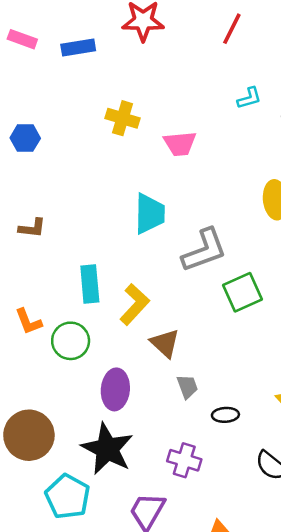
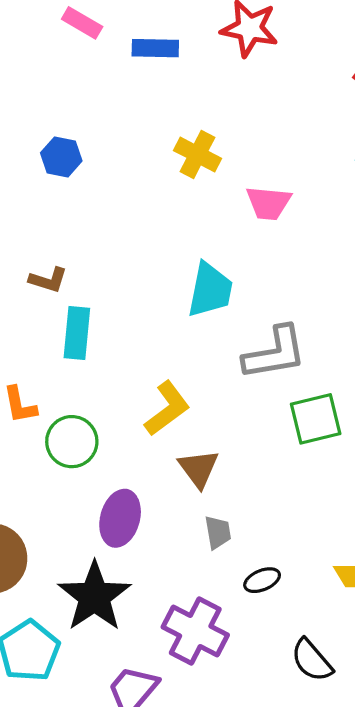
cyan rectangle: (90, 284) -> (77, 333), moved
black ellipse: (225, 415) -> (262, 580), turned -30
purple cross: (184, 460) -> (195, 631), size x1.4

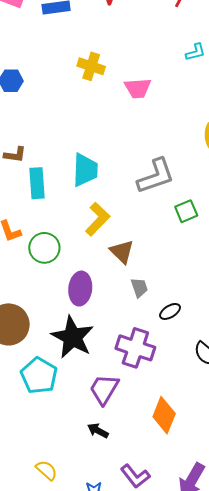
cyan trapezoid: (210, 290) -> (85, 170), moved
green square: (316, 419) -> (186, 211), size x0.7

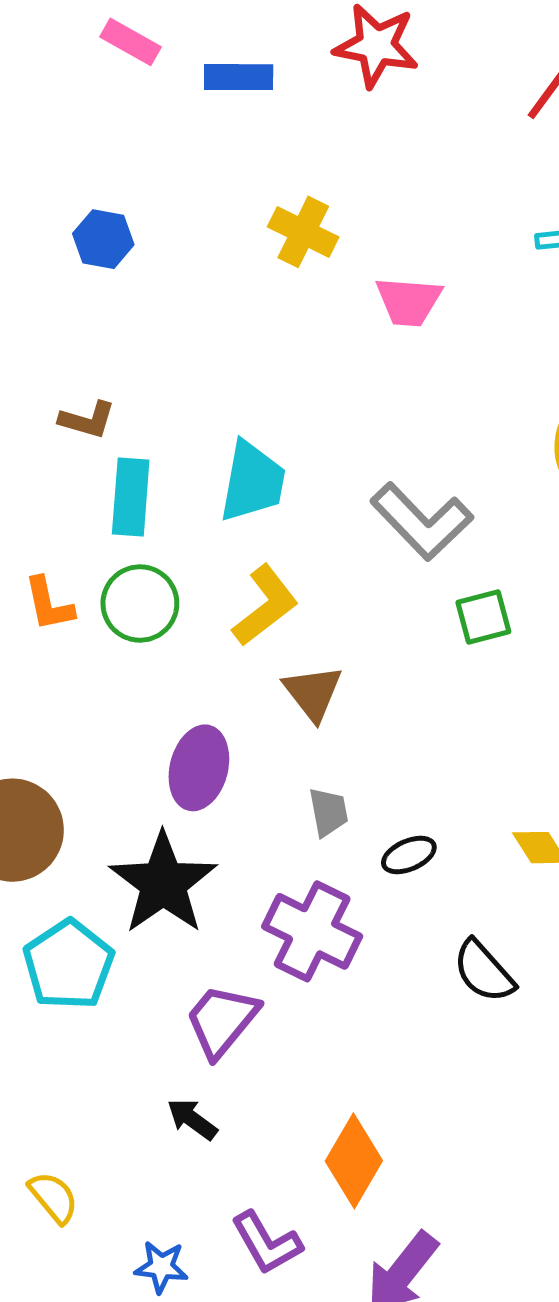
gray L-shape: (156, 176) -> (422, 521), turned 57
green circle: (44, 248) -> (140, 604), moved
gray trapezoid: (139, 287) -> (328, 812), moved
orange diamond: (164, 415) -> (354, 1161), moved

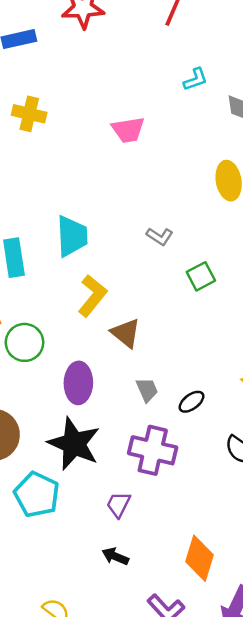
yellow cross: (303, 232) -> (29, 114), moved
gray L-shape: (422, 521) -> (160, 236), size x0.5
green circle: (140, 604) -> (25, 342), moved
purple trapezoid: (222, 1021) -> (118, 504), size x0.7

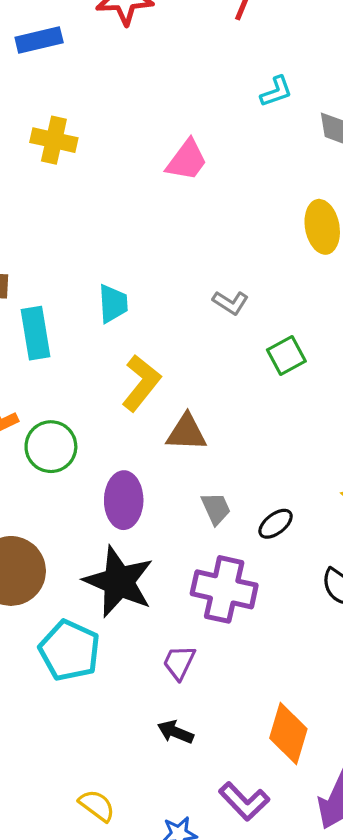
pink trapezoid: (128, 130) -> (187, 160), turned -44
cyan trapezoid: (72, 236) -> (113, 304), size x0.7
brown triangle: (126, 333) -> (186, 433), turned -36

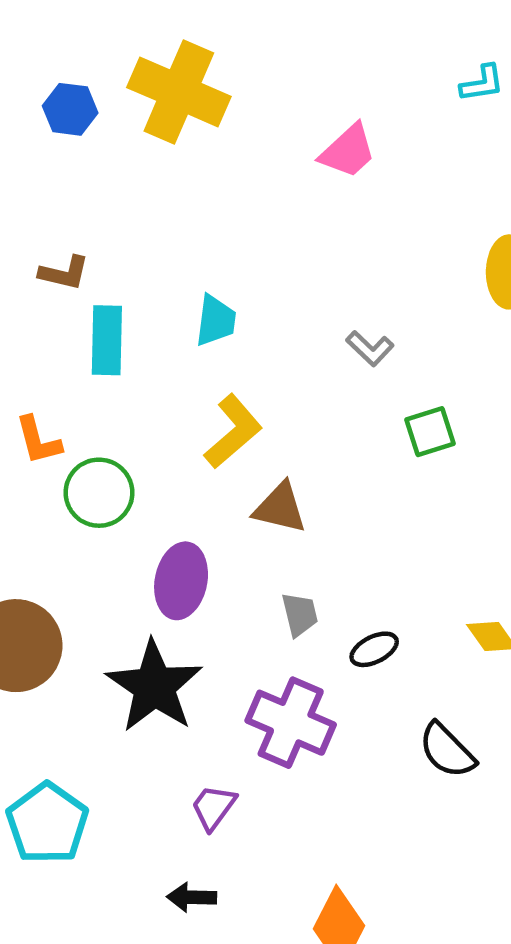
yellow cross: (54, 140) -> (179, 92), size x1.6
cyan pentagon: (69, 650) -> (47, 823), moved
black arrow: (175, 732) -> (192, 897), turned -32

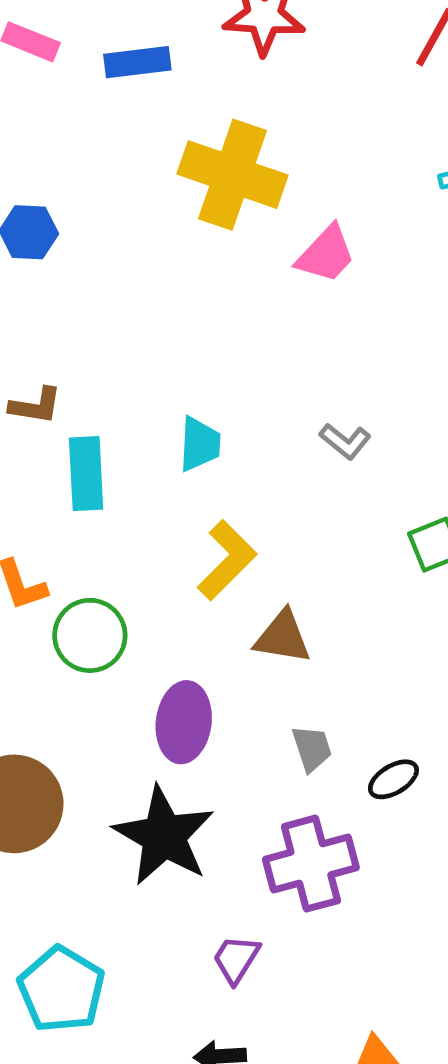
yellow cross: (179, 92) -> (233, 175), moved
gray L-shape: (370, 348) -> (345, 441), moved
purple cross: (291, 723) -> (311, 864), turned -34

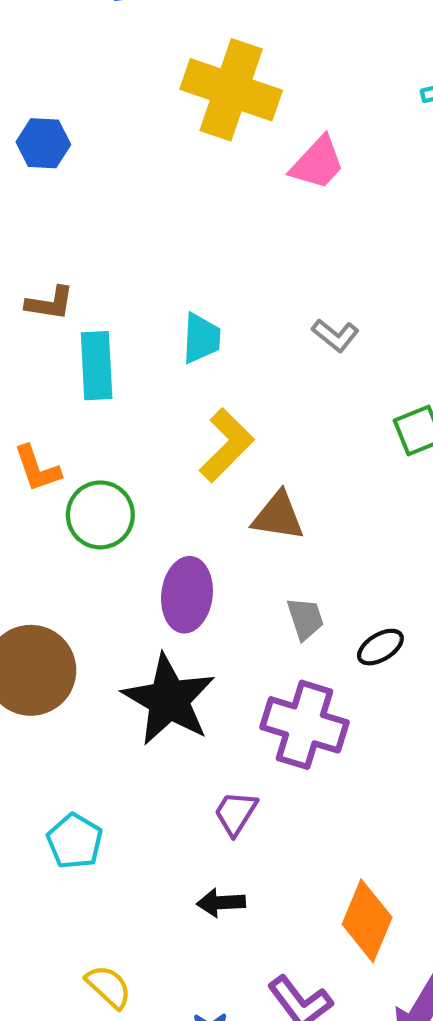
purple cross: (311, 864) -> (304, 725), turned 32
cyan pentagon: (61, 989) -> (75, 841), size x0.7

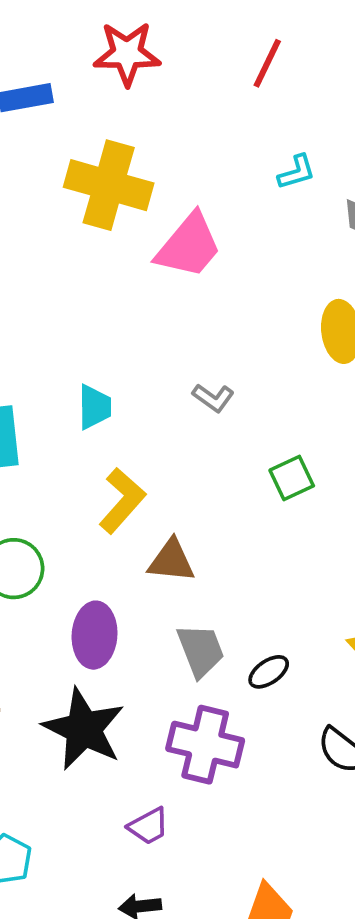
pink trapezoid: (317, 163) -> (189, 246), size x1.4
gray trapezoid: (305, 619) -> (201, 650), size x1.4
purple trapezoid: (236, 813) -> (148, 826), turned -147

